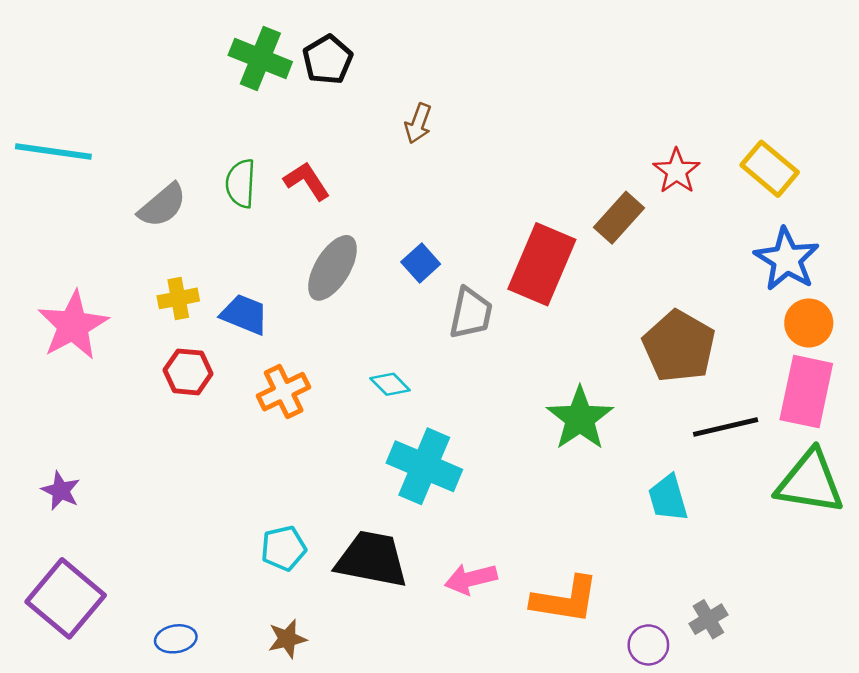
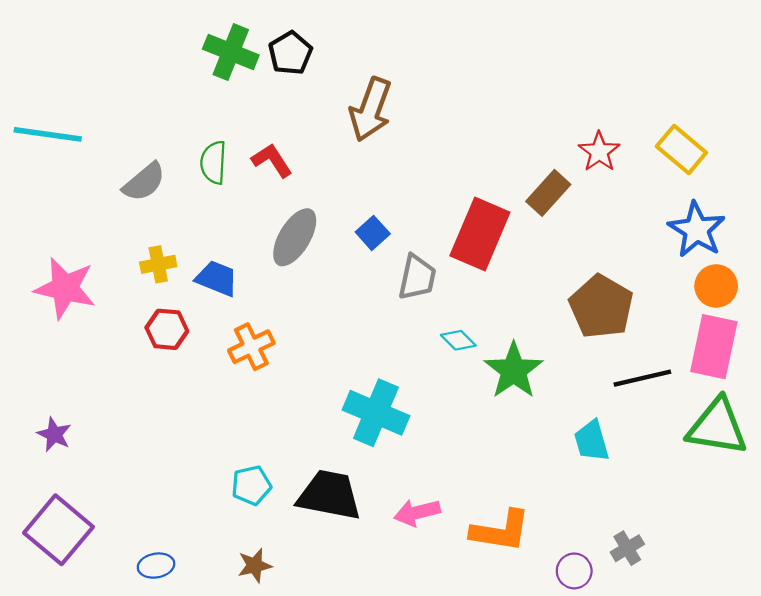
brown arrow: (418, 123) -> (371, 109), size x1.8
pink star: (73, 325) -> (65, 288), turned -30
cyan diamond: (390, 384) -> (458, 340), moved

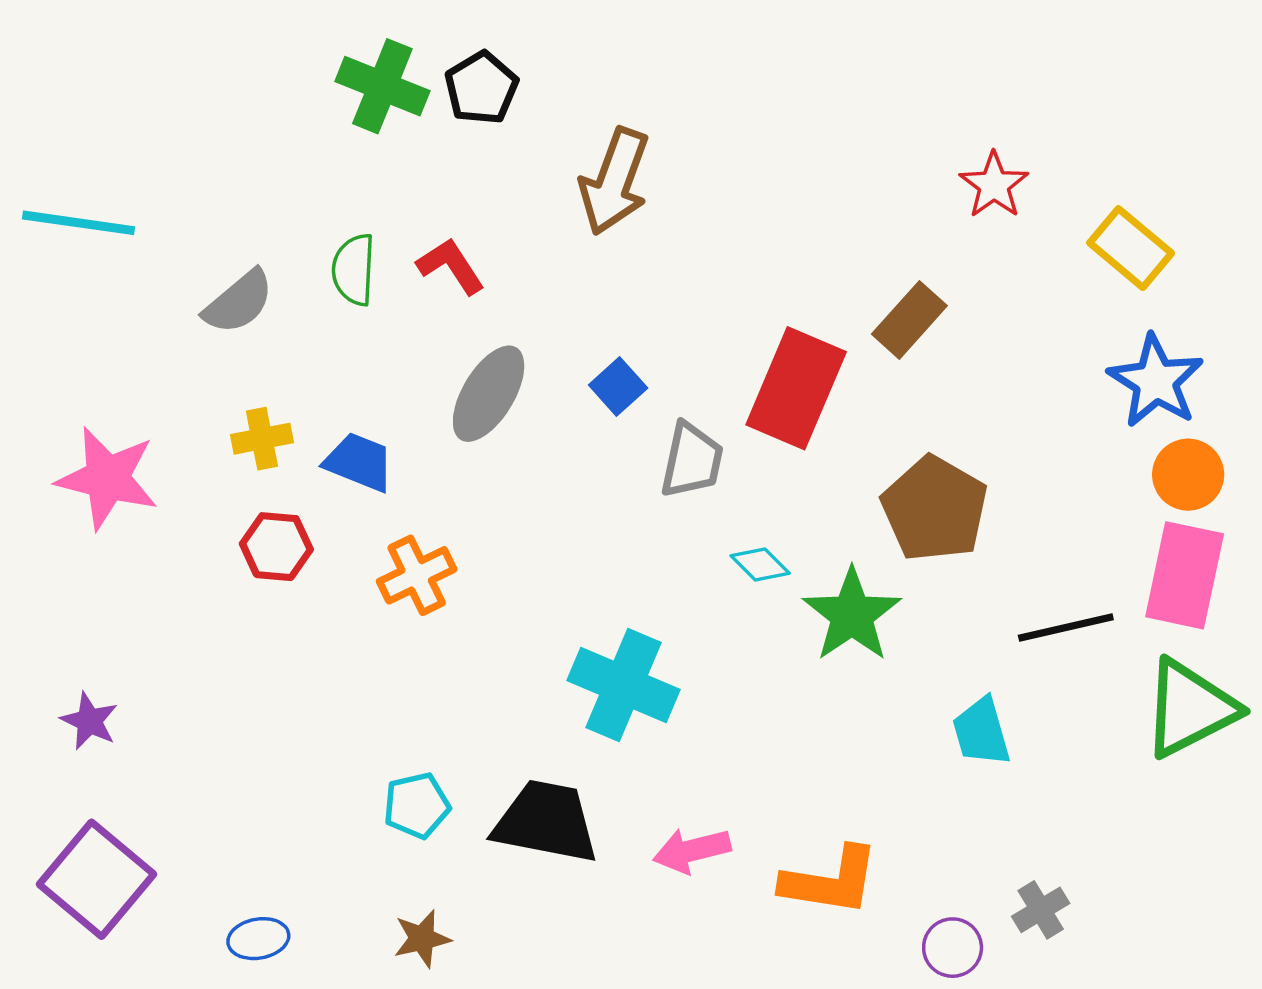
red star: (599, 152) -> (994, 185), moved
brown pentagon: (601, 307) -> (935, 509), moved
green triangle: (717, 427) -> (1190, 708), turned -36

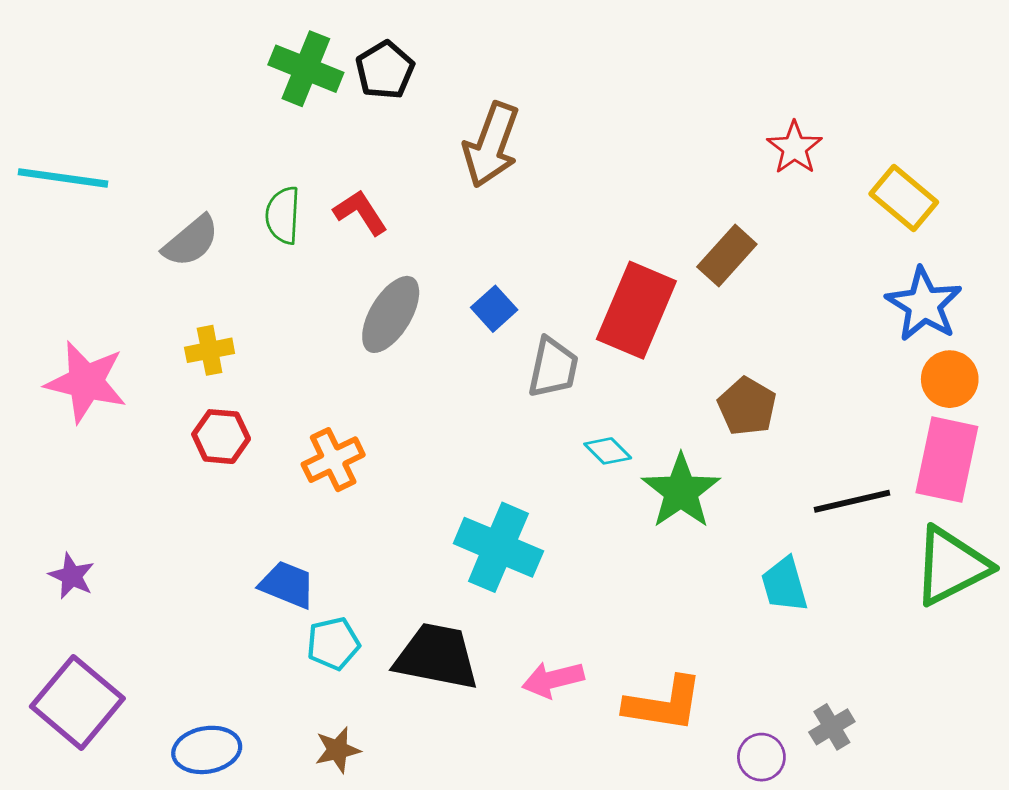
blue trapezoid: (359, 462) -> (287, 585), moved
brown pentagon: (935, 509) -> (747, 406), size x0.7
blue ellipse: (258, 939) -> (207, 750), size x1.4

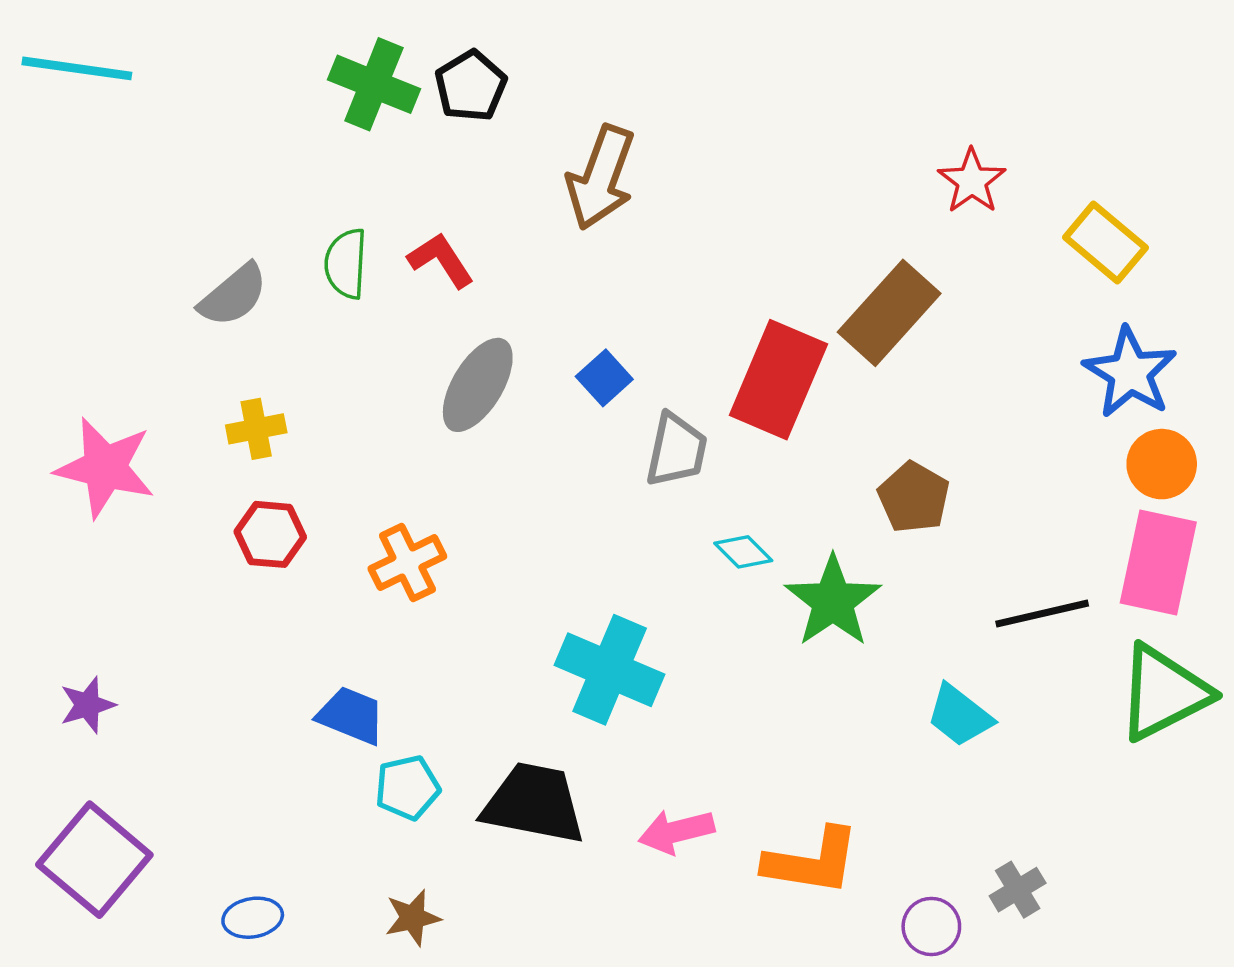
cyan line: (63, 178) -> (77, 68), moved
brown rectangle: (727, 256) -> (889, 313), size x1.4
purple star: (72, 576) -> (87, 705), turned 30
cyan trapezoid: (784, 585) -> (959, 715), turned -36
blue ellipse: (207, 750) -> (253, 918), size x0.7

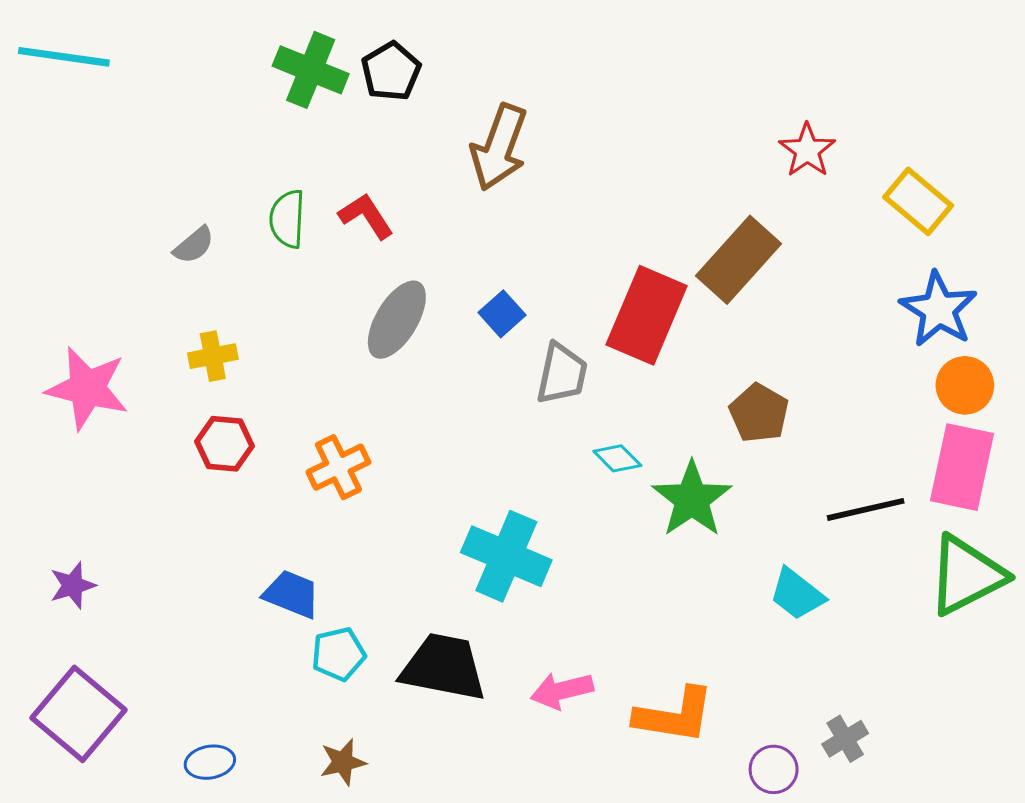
gray semicircle: (233, 295) -> (194, 245), size x0.7

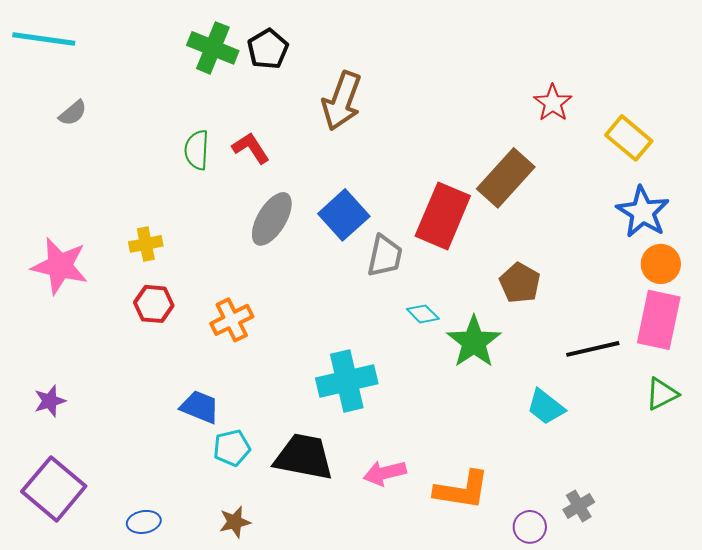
gray semicircle: (194, 245) -> (73, 113), moved
blue square: (502, 314) -> (344, 215), size x1.6
cyan cross: (506, 556) -> (347, 381), turned -36
green triangle: (966, 575) -> (662, 394), size x0.6

